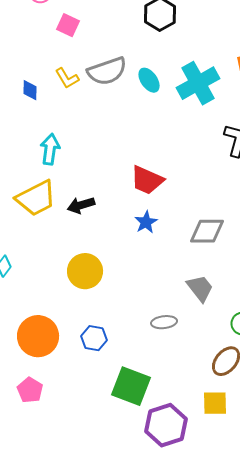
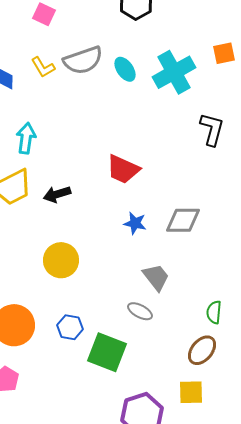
blue star: (146, 222) -> (135, 223), moved, turned -30
gray trapezoid: (200, 288) -> (156, 277), moved
gray ellipse: (164, 322) -> (140, 311), turned 35
green square: (131, 386) -> (107, 352), moved

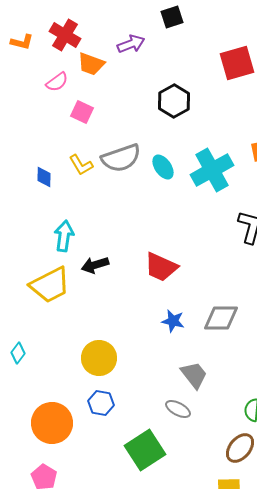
black arrow: (57, 194) -> (95, 265), moved
blue hexagon: (70, 327) -> (101, 403), moved
green square: (107, 352) -> (145, 450), turned 36

